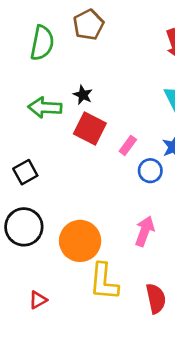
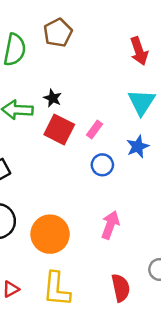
pink rectangle: (128, 145) -> (94, 130), moved
blue circle: (150, 171) -> (102, 165), moved
yellow L-shape: (104, 282) -> (57, 289), moved

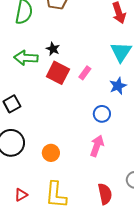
blue circle: (102, 165) -> (102, 114), moved
orange circle: (50, 234) -> (51, 153), size x0.6

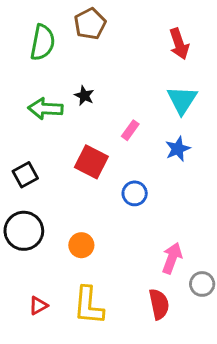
red square: (58, 73) -> (91, 162), moved
blue circle: (102, 114) -> (135, 193), moved
pink arrow: (97, 146) -> (172, 258), moved

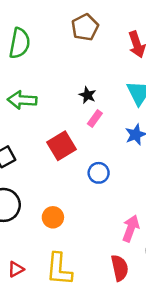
brown pentagon: (90, 24) -> (85, 27), moved
black star: (84, 96) -> (87, 95), moved
red square: (91, 162) -> (62, 146), turned 32

